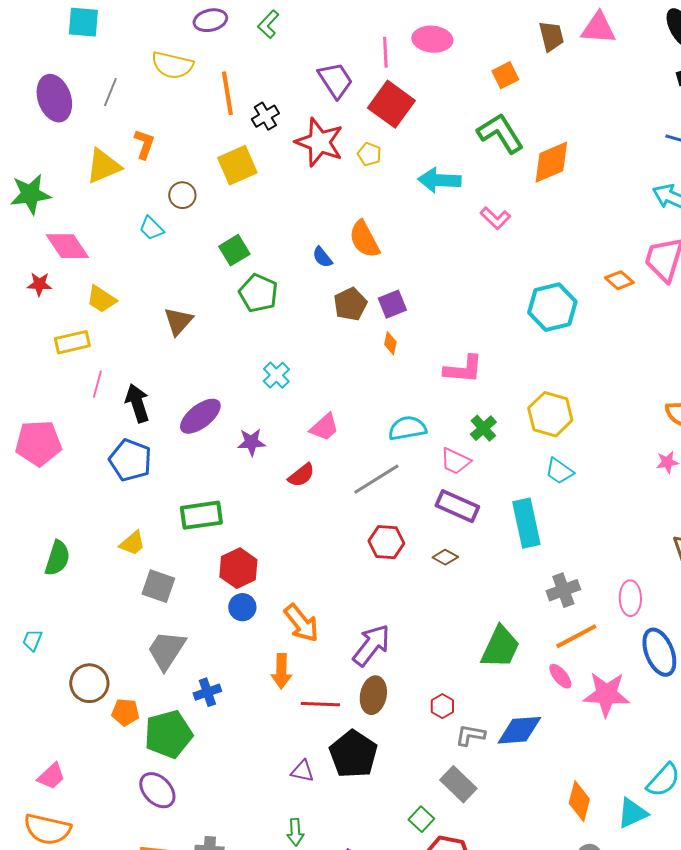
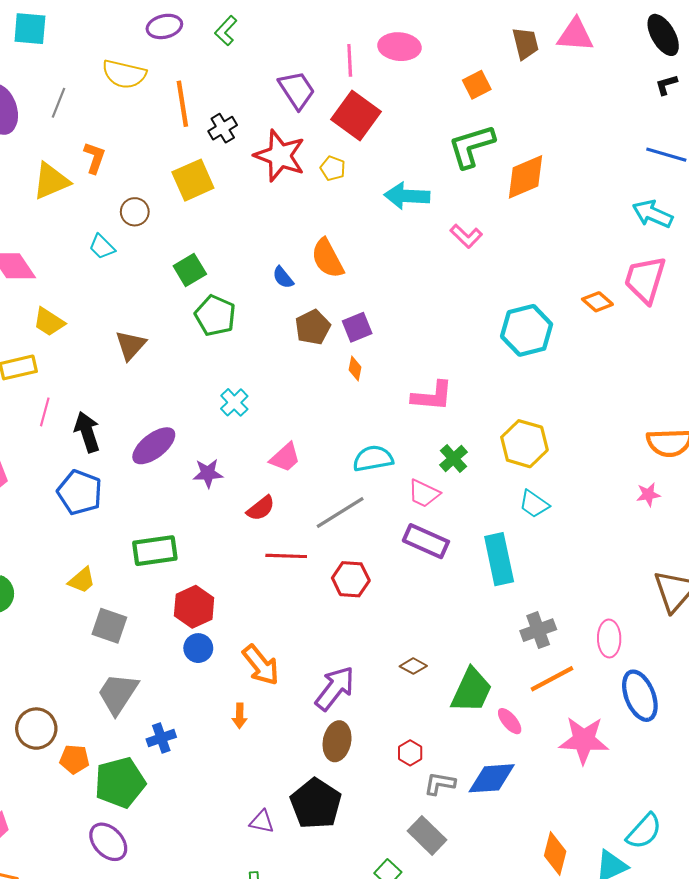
green L-shape: (500, 133) -> (471, 146), turned -75
brown diamond: (445, 557) -> (413, 666), moved
orange arrow: (281, 671) -> (240, 716), size x0.7
pink ellipse: (560, 676) -> (510, 721), moved
red line: (320, 704) -> (286, 556), moved

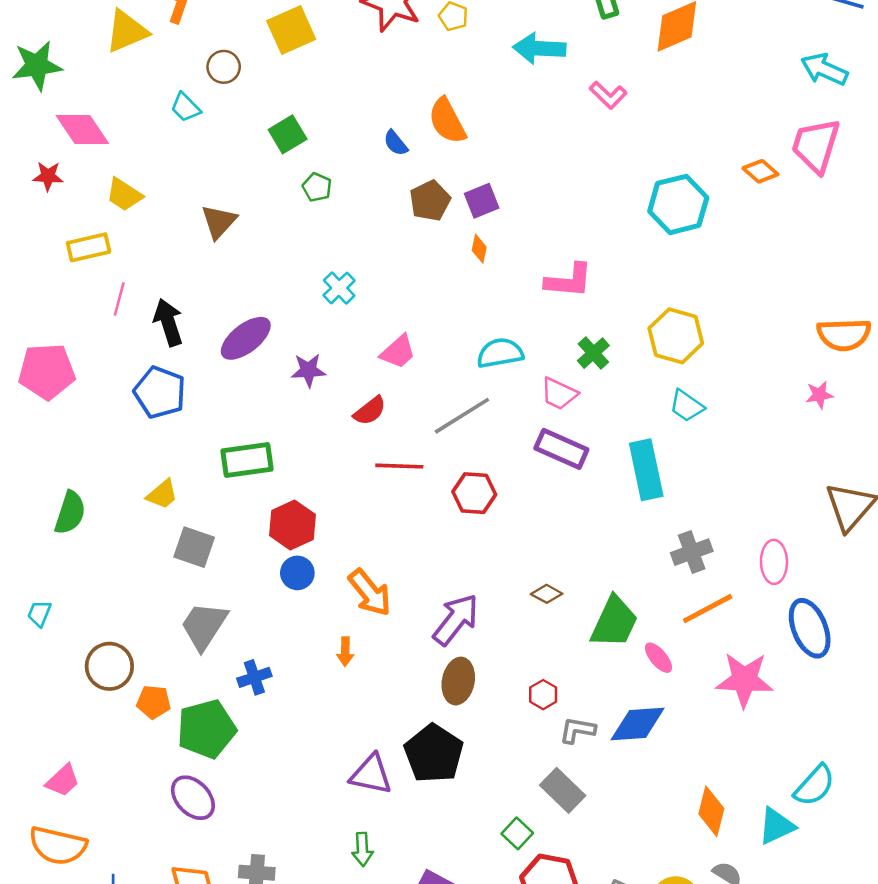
green pentagon: (215, 316) -> (317, 187), size x0.6
purple triangle: (262, 822) -> (371, 774), size x1.5

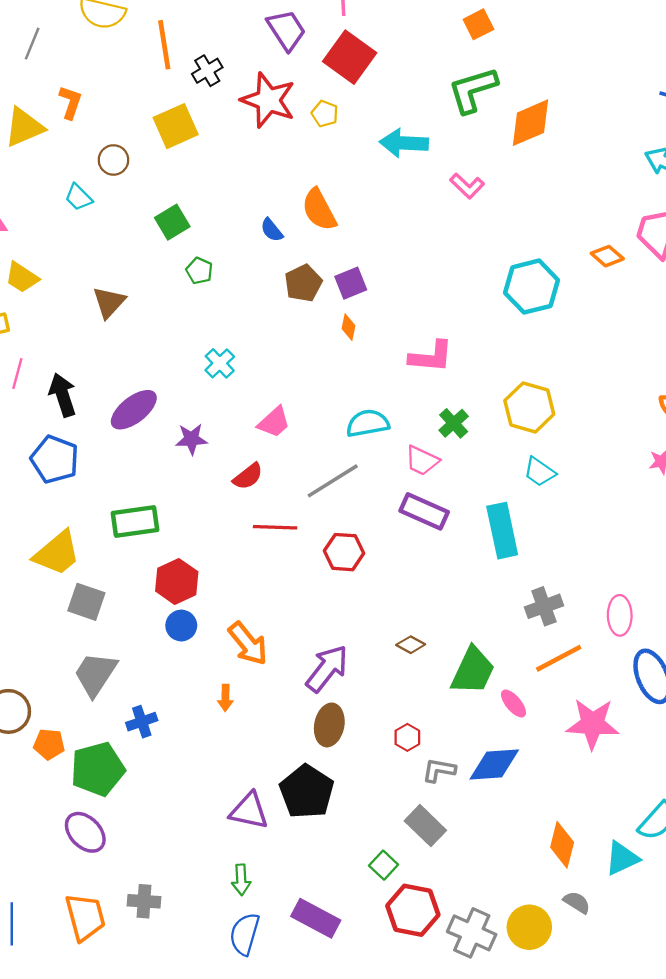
yellow trapezoid: (162, 494) -> (57, 553), size x1.6

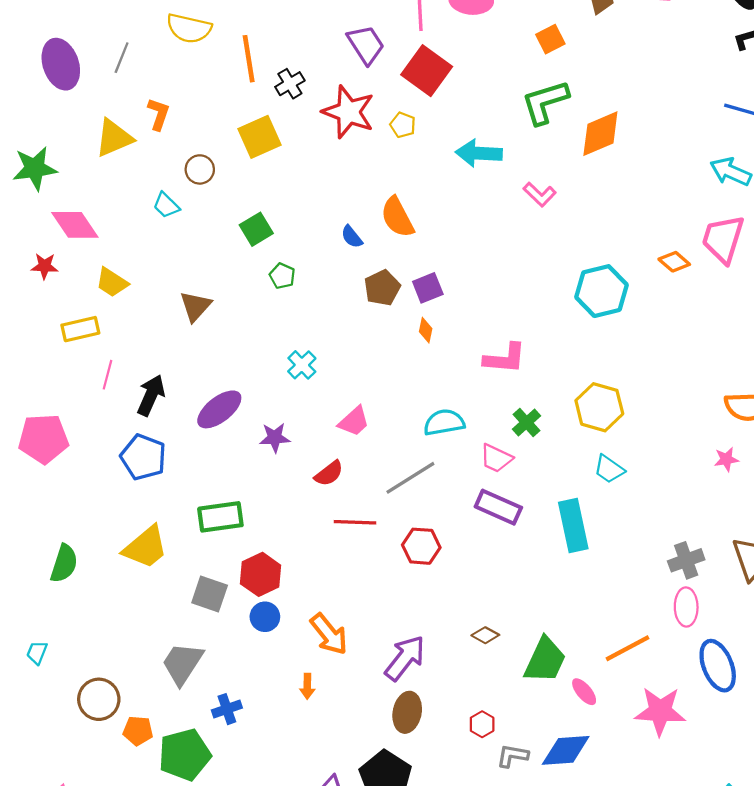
black arrow: (63, 395) -> (151, 395), turned 42
gray square: (86, 602) -> (210, 594), moved
gray cross: (544, 606) -> (686, 560), moved

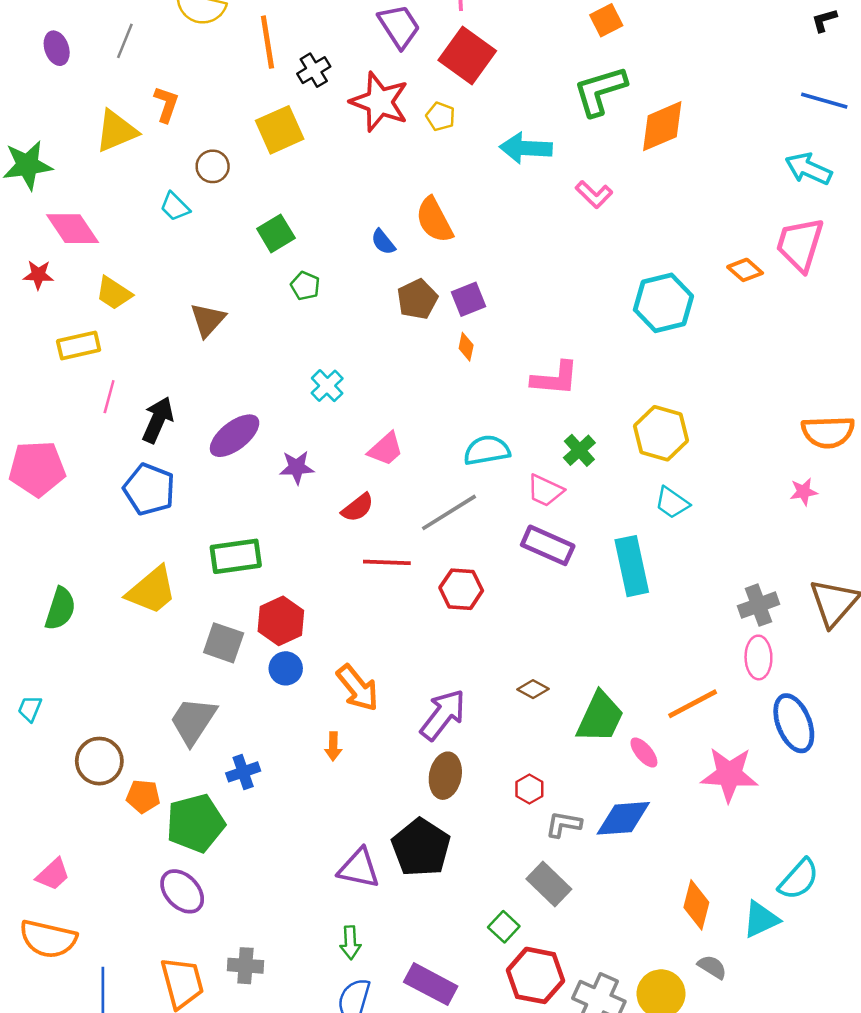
purple ellipse: (61, 64) -> (57, 48), size x0.6

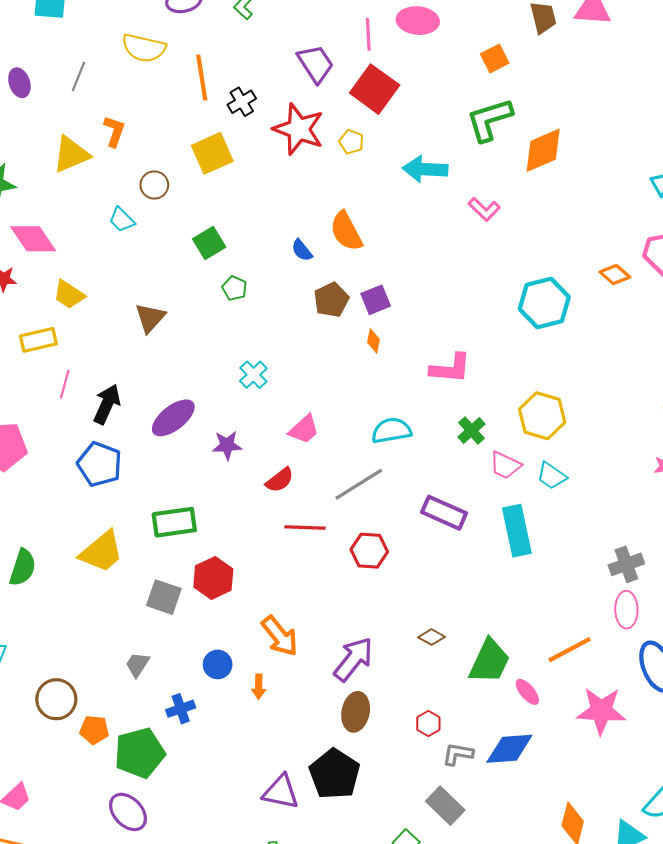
pink trapezoid: (545, 491) -> (505, 465), moved
blue circle: (286, 668) -> (218, 664), moved
gray trapezoid: (193, 721) -> (137, 664), size x0.6

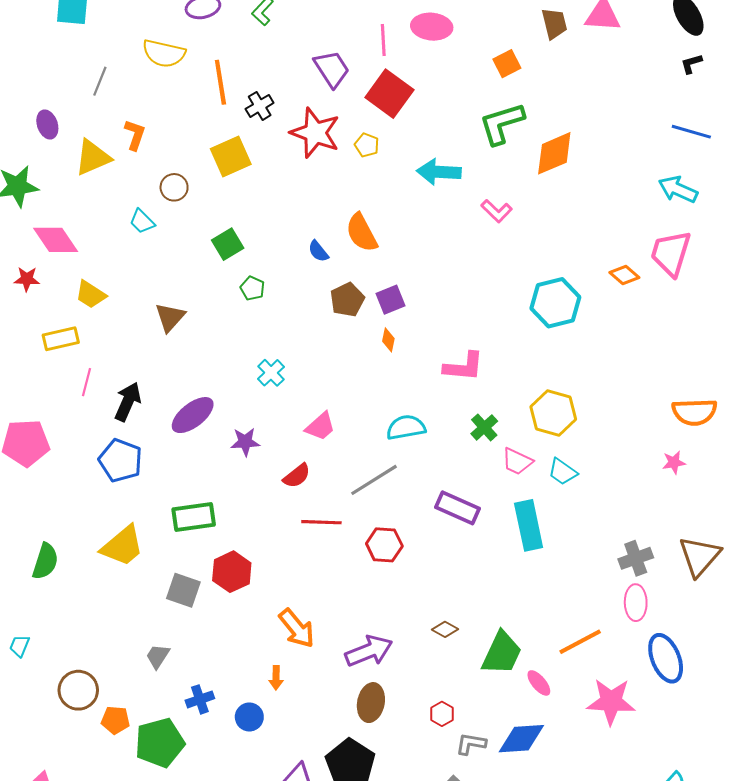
purple ellipse: (19, 83) -> (47, 124), moved
purple arrow: (353, 659) -> (369, 651), turned 30
blue circle: (218, 664) -> (249, 717), moved

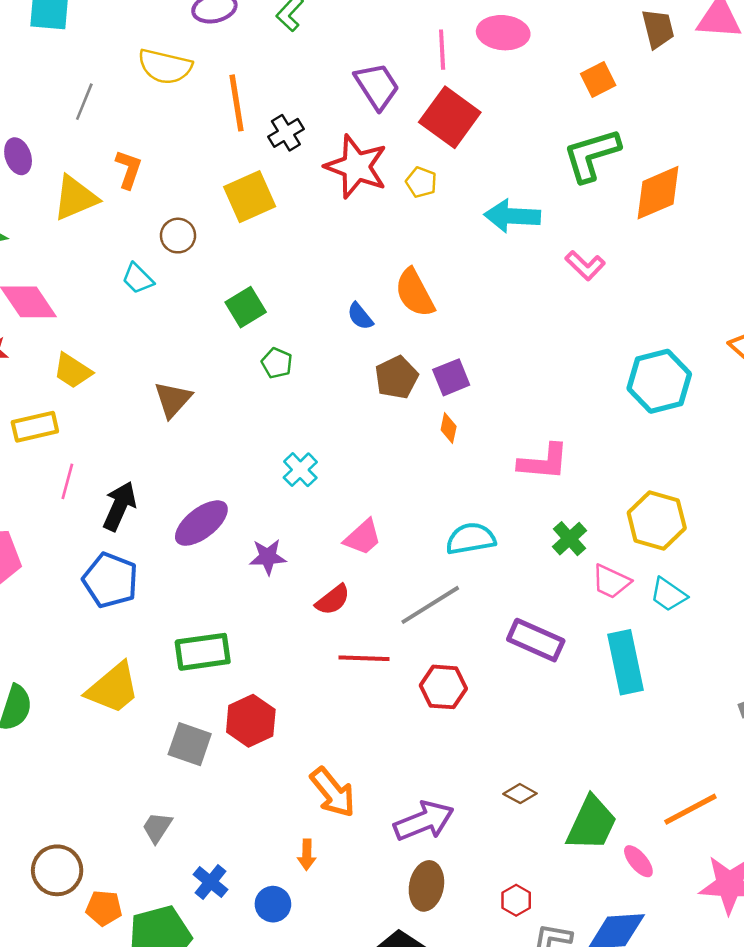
blue cross: (200, 699) -> (211, 882), turned -32

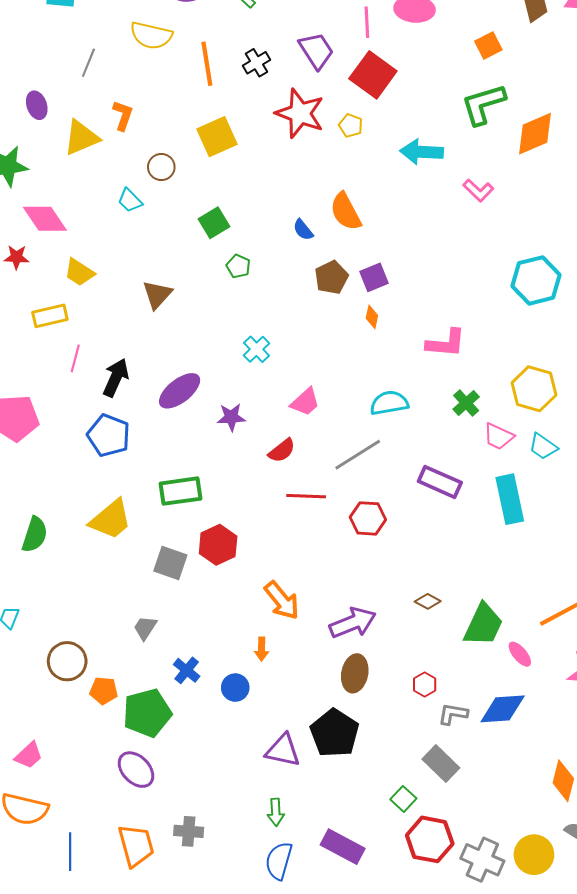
black cross: (286, 133) -> (257, 63), moved

